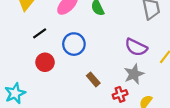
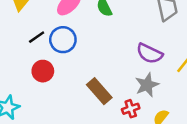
blue circle: (74, 44) -> (63, 40), moved
brown rectangle: (93, 79) -> (99, 91), size x1.5

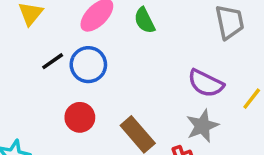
red circle: (43, 71) -> (80, 117), moved

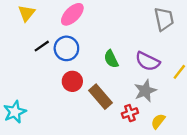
green semicircle: (145, 20) -> (111, 59), moved
red circle: (80, 117) -> (72, 81), moved

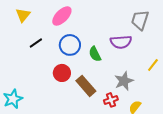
gray trapezoid: (164, 19) -> (140, 20), turned -150
blue circle: (66, 48) -> (70, 45), moved
purple semicircle: (148, 61) -> (121, 42), moved, turned -30

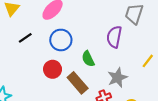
purple semicircle: (121, 42) -> (114, 37), turned 105
green semicircle: (95, 54) -> (88, 59), moved

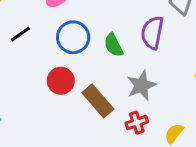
green semicircle: (88, 59) -> (113, 45), moved
gray star: (117, 78) -> (141, 85), moved

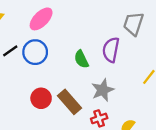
blue circle: (73, 37) -> (35, 52), moved
red circle: (61, 81) -> (41, 98), moved

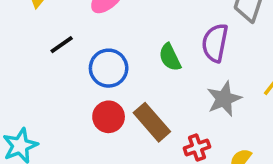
blue circle: (35, 52) -> (109, 68), moved
gray star: (103, 90) -> (224, 99), moved

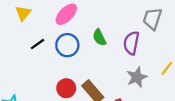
green semicircle: (170, 57) -> (99, 37), moved
blue circle: (109, 68) -> (67, 45), moved

